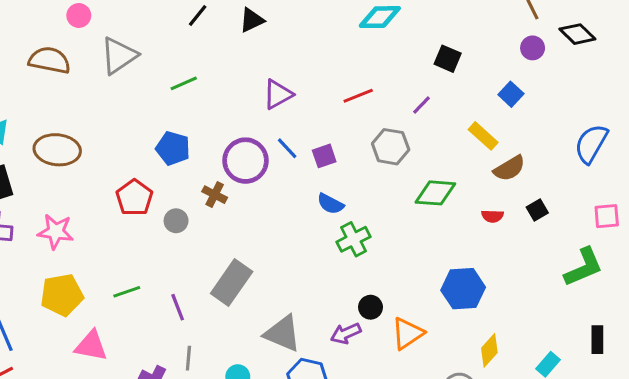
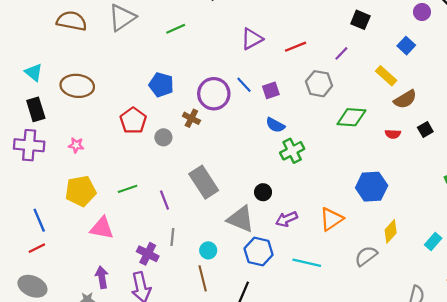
green line: (184, 83) -> (176, 29), moved
purple triangle: (278, 94) -> (252, 39), moved
pink star: (56, 232) -> (76, 145), size x0.6
gray rectangle: (232, 283) -> (204, 182), turned -68
black circle: (371, 307) -> (263, 192), moved

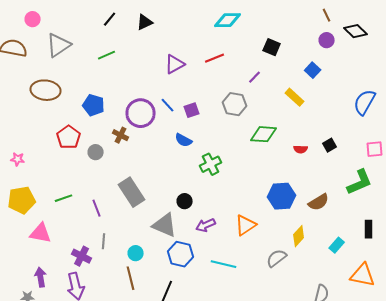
red line: (295, 47) -> (215, 58), moved
brown ellipse: (77, 86) -> (46, 90), moved
brown semicircle: (405, 99) -> (319, 202), moved
blue semicircle: (275, 125) -> (184, 140), moved

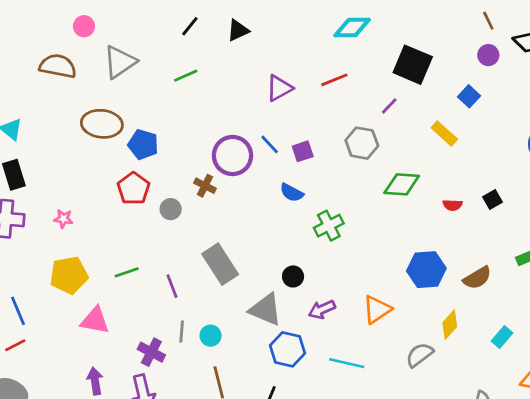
black square: (272, 47) -> (413, 65), size x1.6
blue pentagon: (94, 105) -> (143, 144), moved
cyan circle: (136, 253) -> (211, 336), moved

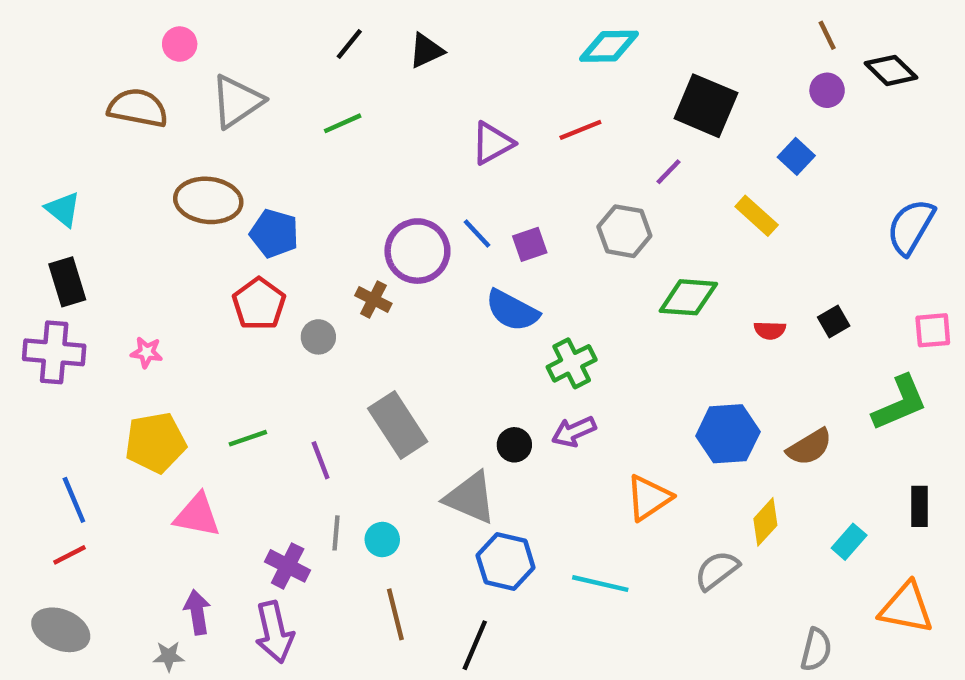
blue semicircle: (292, 193) -> (512, 310), size x1.4
purple arrow: (322, 309) -> (574, 432), moved

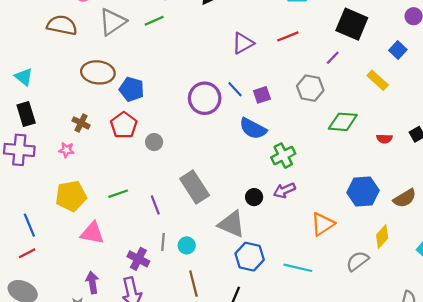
green line: (343, 123) -> (154, 21), moved
brown cross: (373, 299) -> (81, 123), moved

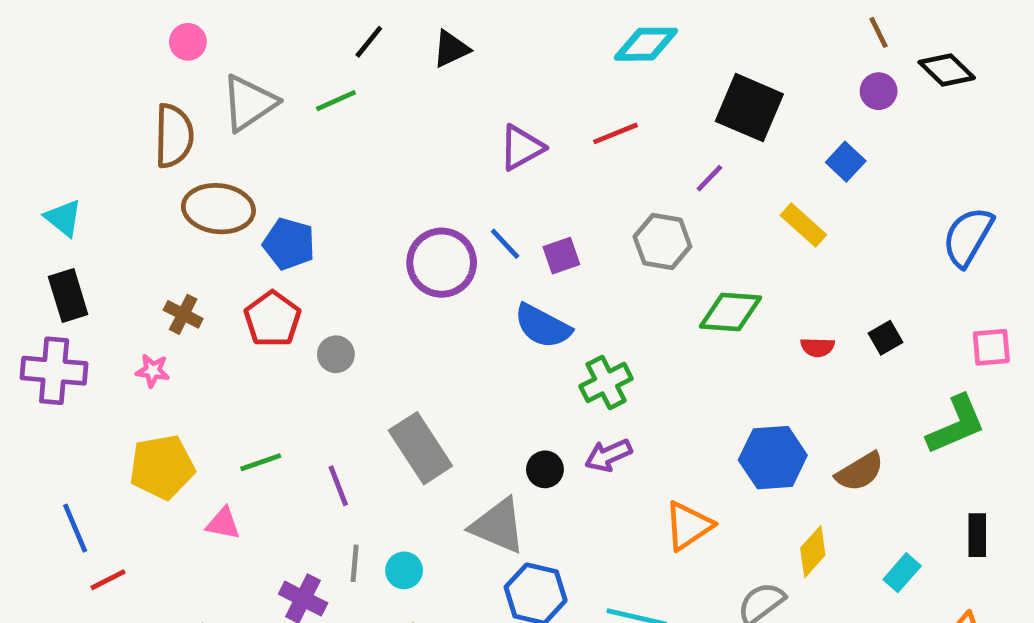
brown semicircle: (62, 25) -> (174, 136), moved, turned 80
pink triangle: (92, 233) -> (223, 523), moved, size x0.7
red line: (27, 253) -> (108, 580), moved

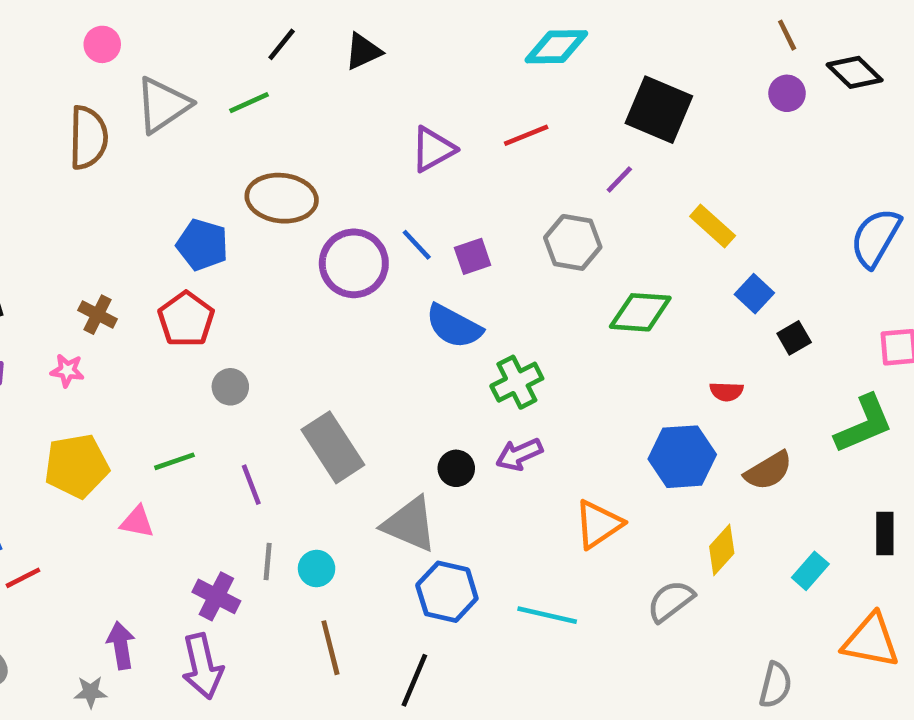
blue square: (846, 162) -> (754, 294), moved
brown ellipse: (218, 209) -> (282, 198), moved
red semicircle: (817, 347) -> (726, 391), moved
gray circle: (336, 354) -> (230, 387), moved

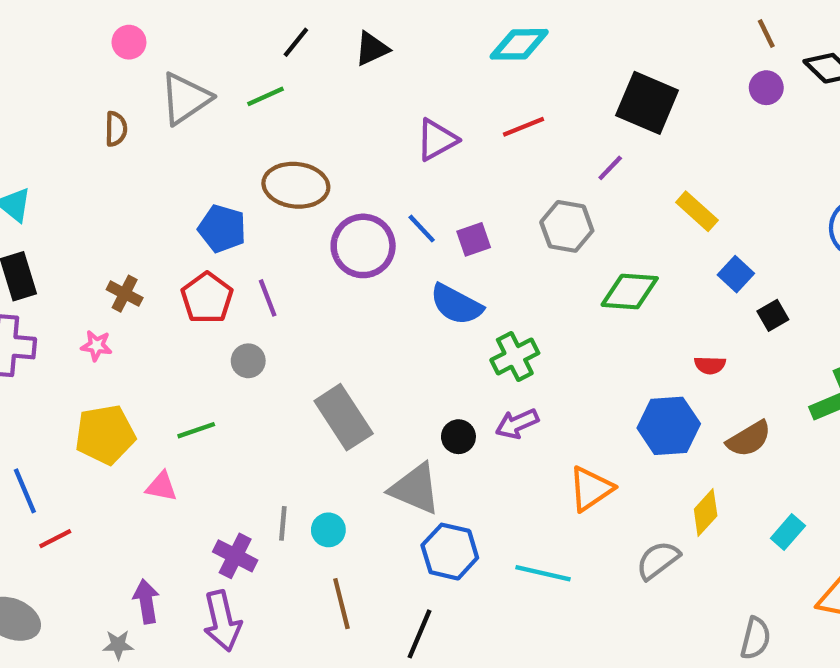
cyan diamond: (556, 47) -> (519, 44), moved
brown semicircle: (88, 138) -> (116, 129), size x0.6
purple line: (251, 485) -> (268, 298), moved

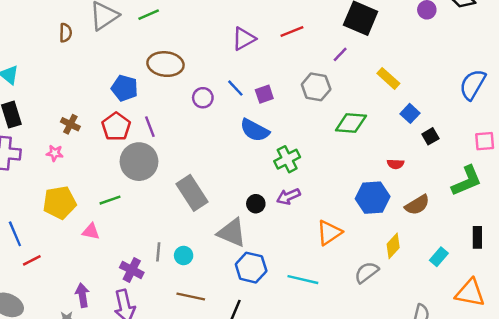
purple circle: (363, 246) -> (203, 98), size x0.6
gray circle: (248, 361) -> (139, 162), size x2.0
brown line: (341, 604) -> (191, 296), turned -64

